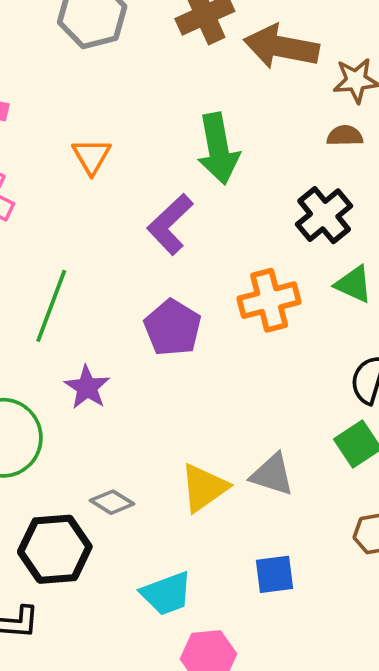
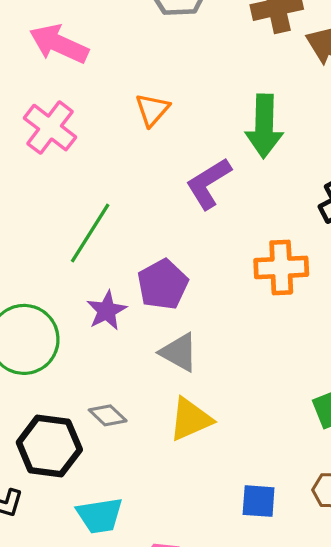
purple pentagon: (173, 328) -> (163, 284), moved
gray triangle: (272, 475) -> (179, 352), moved
blue square: (274, 574) -> (259, 501), moved
cyan trapezoid: (167, 593) -> (100, 515), moved

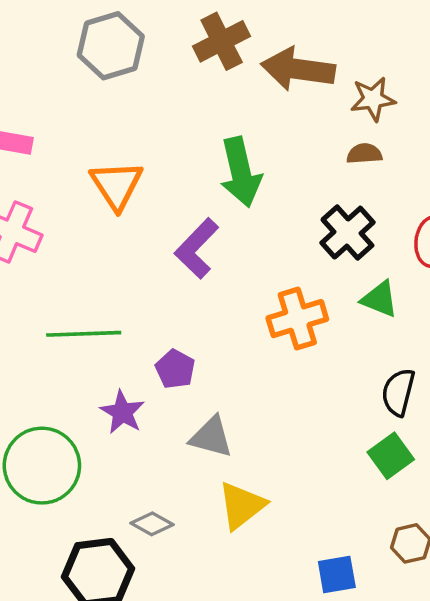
orange triangle: (152, 110) -> (116, 185), size x1.4
green line: (90, 233) -> (84, 334), turned 70
purple pentagon: (163, 284) -> (175, 369), size x0.7

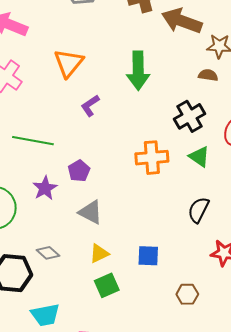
purple L-shape: (197, 248) -> (90, 106), moved, size x0.7
green square: (391, 456) -> (107, 285), moved
yellow triangle: (242, 506) -> (99, 253), size x0.7
blue square: (337, 574) -> (148, 256), moved

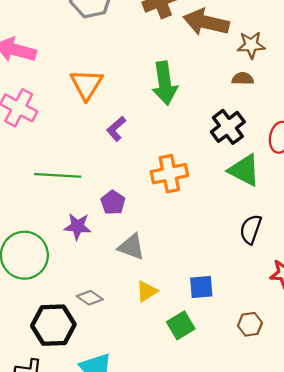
green triangle: (199, 157) -> (244, 170), size x1.4
orange cross: (152, 158) -> (169, 174), moved
purple star: (45, 188) -> (78, 226), turned -30
green square: (107, 285) -> (181, 325), moved

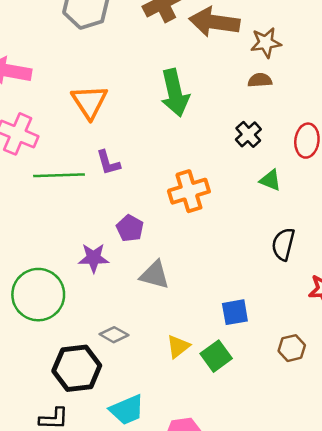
black cross: (228, 127) -> (248, 134), size x0.7
purple L-shape: (116, 129) -> (108, 163), moved, turned -60
green triangle: (244, 170) -> (270, 180), size x0.6
green line: (58, 175) -> (59, 175), moved
yellow triangle: (147, 291) -> (178, 346), moved

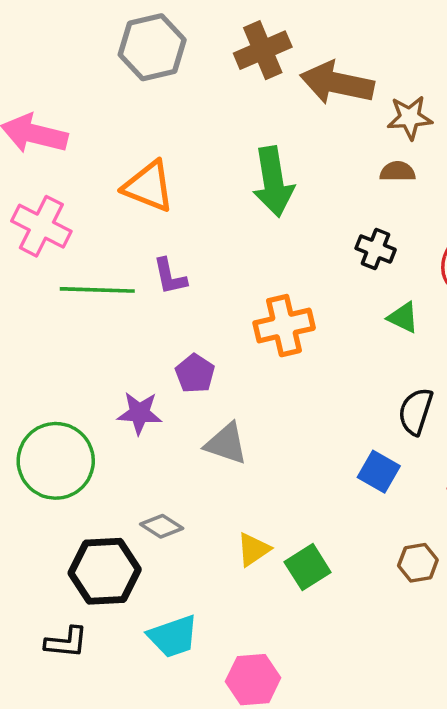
orange triangle: (89, 102) -> (149, 186), turned -39
black cross: (248, 134) -> (376, 249), turned -30
blue square: (235, 312) -> (379, 472), moved, turned 36

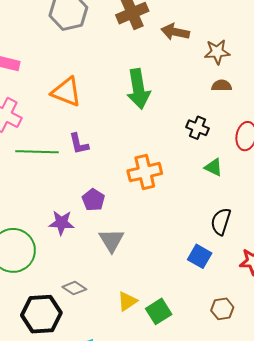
brown arrow: (337, 83) -> (175, 32), size x0.7
brown semicircle: (398, 171) -> (222, 86), moved
gray triangle: (226, 444) -> (112, 240), turned 40

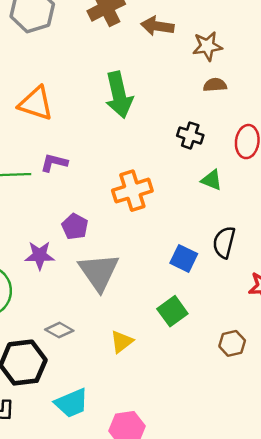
purple L-shape: (79, 144) -> (54, 163), turned 120
gray triangle: (112, 240) -> (99, 272), size x1.4
blue square: (200, 256) -> (184, 258), moved
green square: (159, 311) -> (172, 311), moved

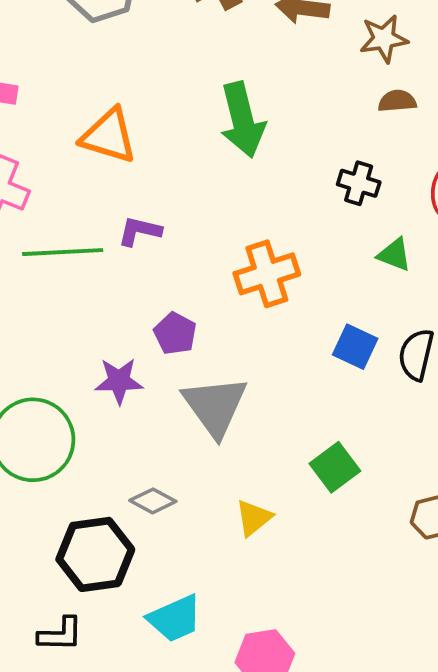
blue square: (184, 258) -> (355, 347), moved

